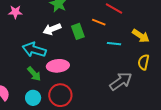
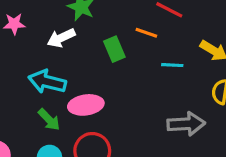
white arrow: (52, 29) -> (61, 38), moved
gray arrow: (121, 81) -> (186, 124), turned 35

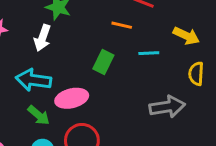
white arrow: (61, 38) -> (42, 38), turned -40
green rectangle: (114, 49) -> (103, 62), moved, turned 55

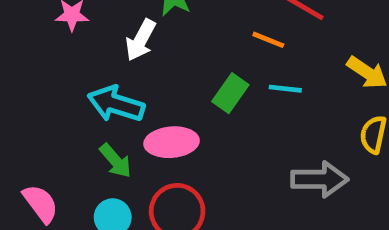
cyan line: (149, 53) -> (285, 89), moved

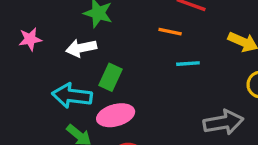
white arrow: (141, 40) -> (81, 48), turned 60
green rectangle: (230, 93) -> (111, 77), moved

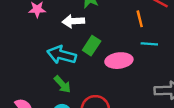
orange line: (170, 32) -> (140, 19), turned 56
pink ellipse: (116, 115) -> (119, 61), moved

